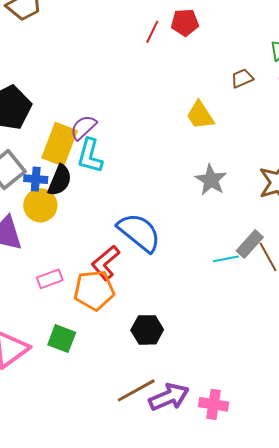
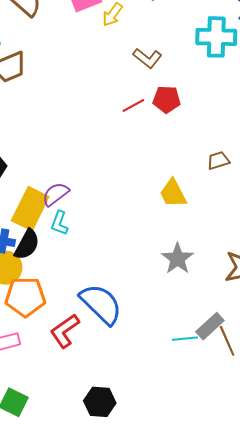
red line: (152, 32) -> (133, 106), turned 30
cyan L-shape: (90, 156) -> (59, 223), size x0.7
orange pentagon: (94, 290) -> (25, 297), moved

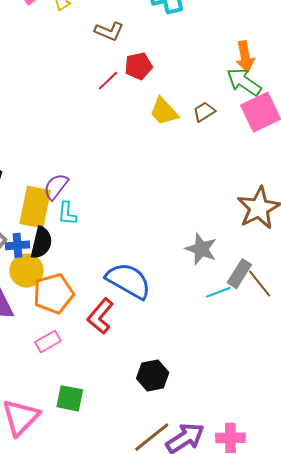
yellow trapezoid: (173, 193) -> (164, 111), moved
gray star: (177, 259) -> (201, 249), moved

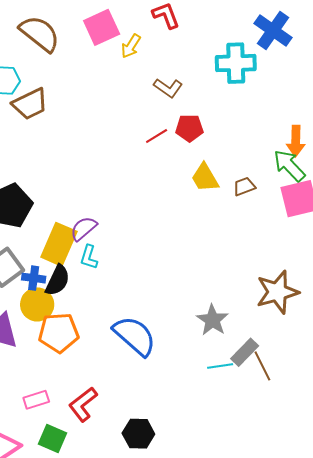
red L-shape: (100, 316) -> (83, 404), moved
pink rectangle: (48, 341) -> (36, 400), moved

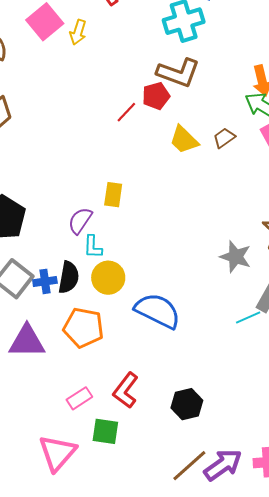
brown L-shape: (168, 88) -> (178, 73), moved, size x1.5
yellow rectangle: (59, 244) -> (113, 195), moved, size x0.6
yellow circle: (37, 304) -> (108, 278), moved
gray star: (212, 320) -> (236, 257), moved
orange pentagon: (59, 333) -> (83, 328), turned 30

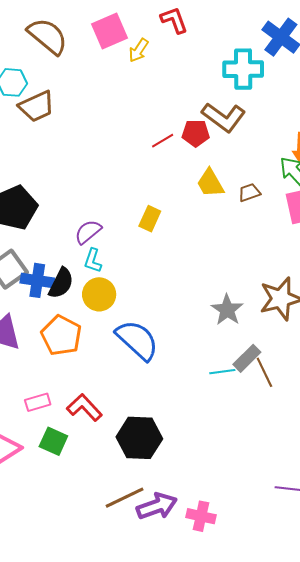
yellow rectangle: (113, 195) -> (150, 219), moved
blue cross: (45, 281) -> (37, 280), size x1.4
red L-shape: (126, 390) -> (84, 408), turned 84
black hexagon: (187, 404) -> (139, 438), size x1.4

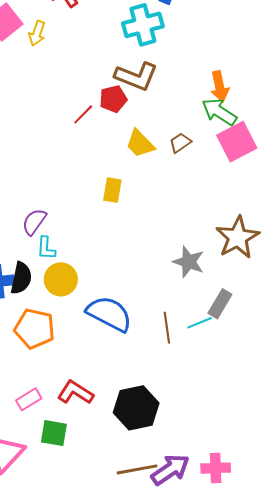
yellow rectangle: (150, 219) -> (112, 190), moved
brown line: (264, 372) -> (167, 328), moved, turned 32
brown line: (125, 498) -> (137, 469), turned 30

